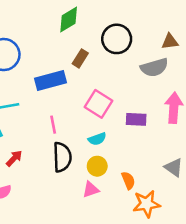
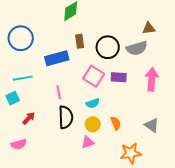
black circle: (117, 39) -> (108, 47), moved
brown rectangle: (80, 58) -> (80, 41), turned -40
purple rectangle: (136, 119) -> (119, 77), moved
orange semicircle: (128, 180) -> (116, 123), moved

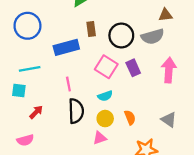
purple rectangle: (119, 77) -> (133, 68), turned 63
cyan square: (13, 98) -> (19, 90), turned 32

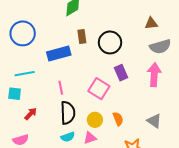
gray semicircle: (153, 37) -> (160, 46), moved
pink square: (106, 67) -> (99, 89), moved
cyan semicircle: (105, 96) -> (68, 137), moved

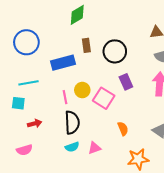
red arrow: (31, 114) -> (35, 124), turned 32
yellow circle: (95, 120) -> (82, 90), moved

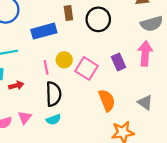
purple rectangle: (126, 82) -> (119, 62), moved
red arrow: (35, 124) -> (16, 85), moved
orange semicircle: (123, 129) -> (107, 100), size x1.5
pink triangle: (94, 148) -> (25, 117), moved, turned -32

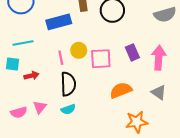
pink arrow: (145, 53) -> (159, 58), moved
pink square: (87, 68) -> (101, 59), turned -35
orange semicircle: (107, 100) -> (121, 90), turned -90

